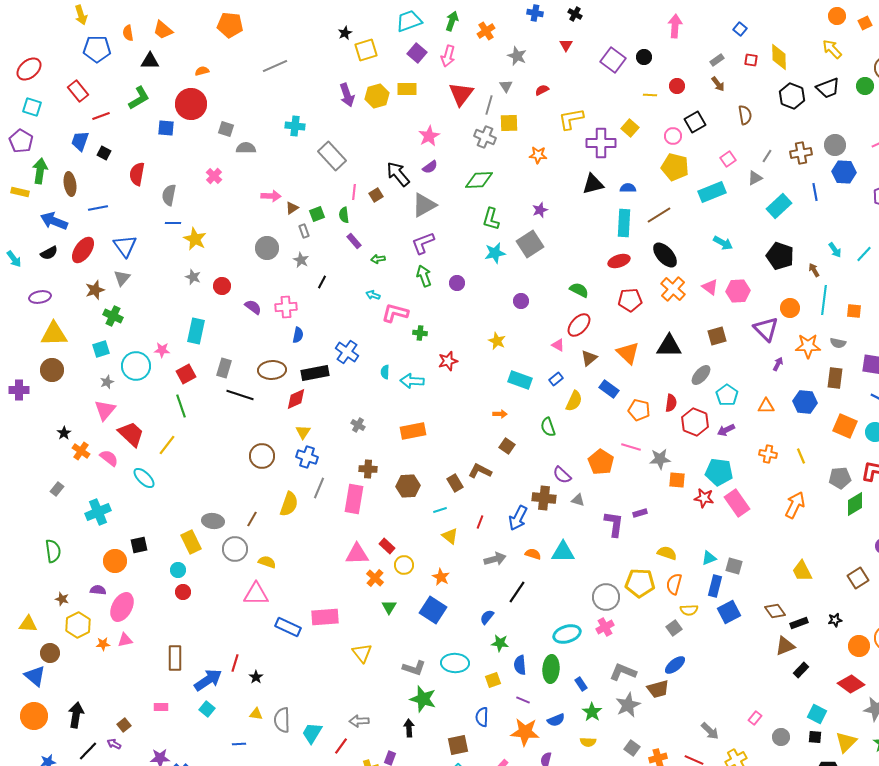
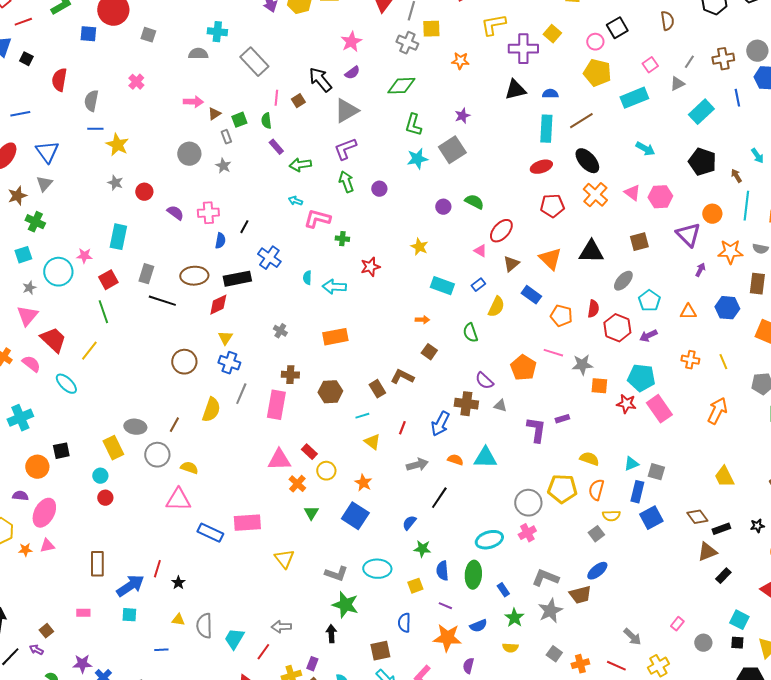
gray semicircle: (246, 148) -> (198, 54), moved
green arrow: (378, 259) -> (300, 165), size x1.5
black line: (322, 282) -> (244, 227), moved
green semicircle: (579, 290) -> (474, 202), moved
cyan square: (207, 709) -> (129, 615), turned -35

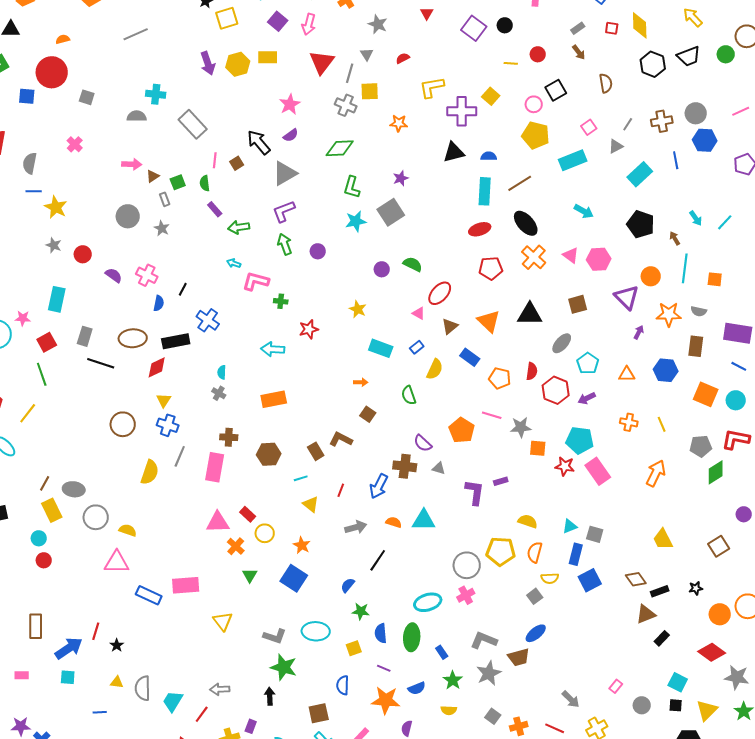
pink cross: (208, 213) -> (147, 275), turned 30
cyan semicircle: (307, 278) -> (222, 372), moved
brown line: (174, 425) -> (45, 483), moved

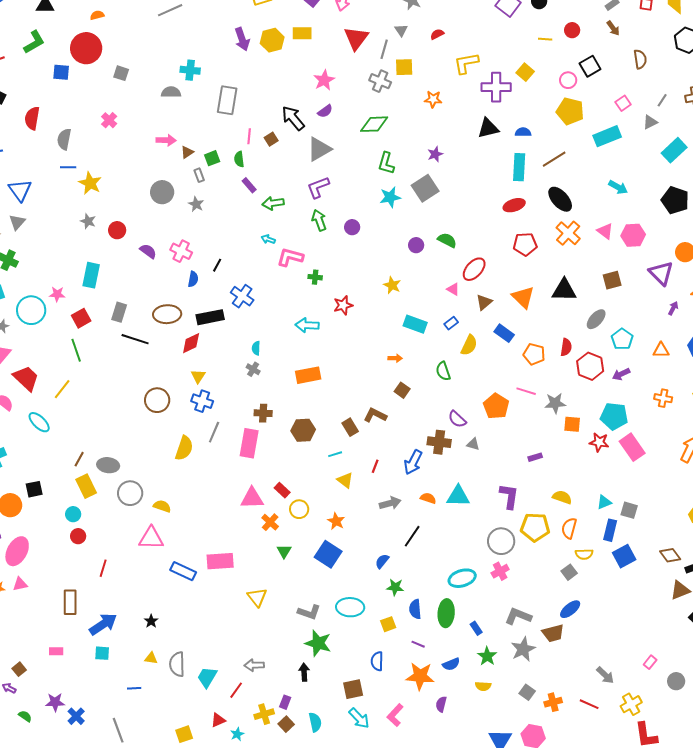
gray rectangle: (193, 124) -> (227, 100), turned 52
purple L-shape: (475, 492) -> (509, 496), moved
red line: (96, 631) -> (103, 568), moved

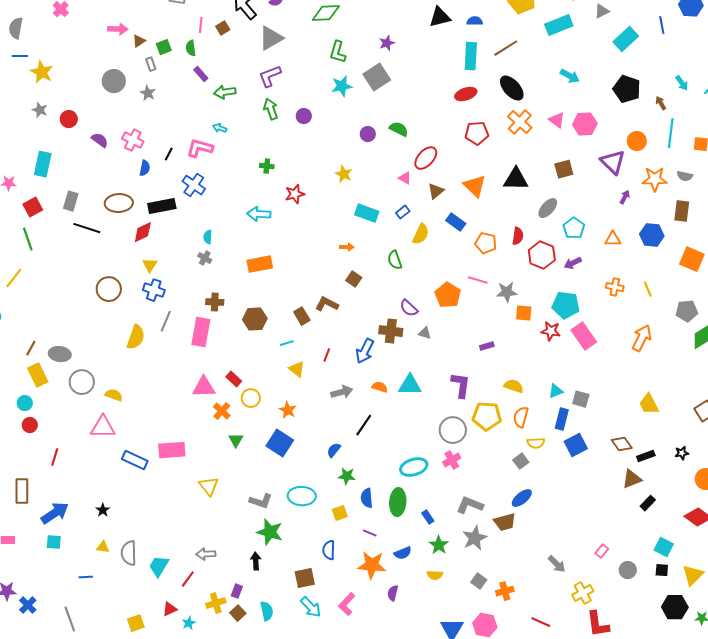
pink L-shape: (290, 257) -> (200, 148), moved
red line: (589, 704) -> (541, 622), moved

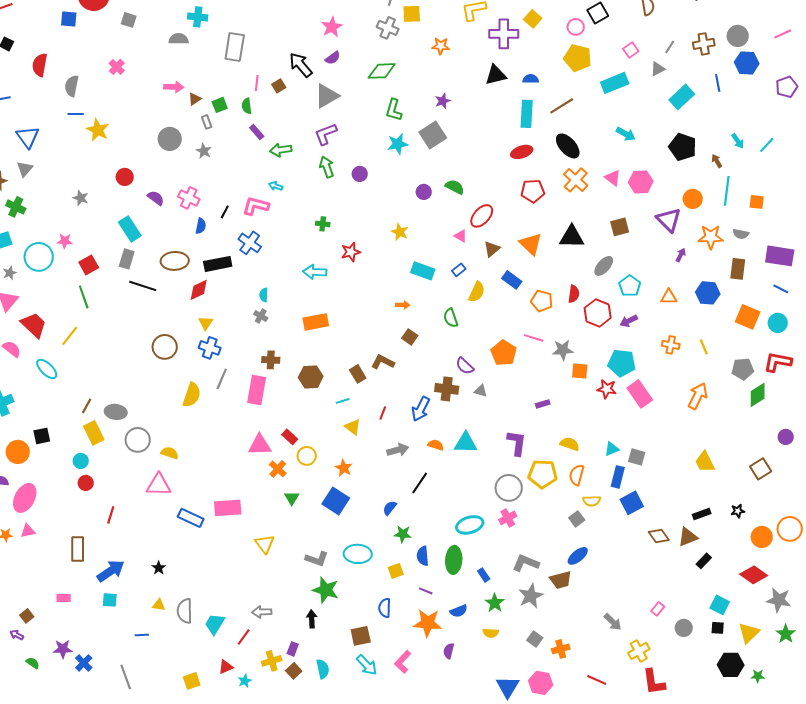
gray star: (40, 110) -> (81, 198), moved
cyan rectangle: (43, 164) -> (130, 229), moved, turned -45
brown diamond: (622, 444) -> (659, 536), moved

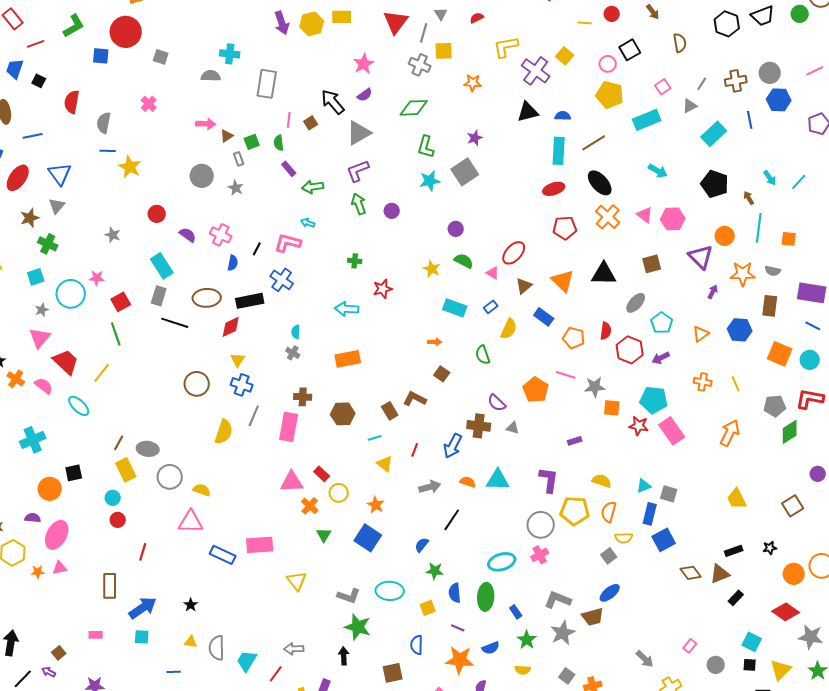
purple cross: (504, 34) -> (536, 71), turned 36
green semicircle: (455, 187) -> (464, 261), moved
orange triangle: (669, 297) -> (701, 334), turned -36

